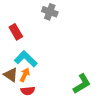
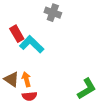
cyan L-shape: (26, 59) -> (32, 44), moved
orange arrow: (25, 75) -> (26, 79), turned -40

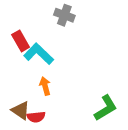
brown triangle: (12, 79) -> (21, 111), moved
orange arrow: (26, 79) -> (45, 86), moved

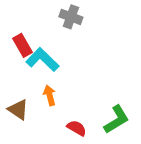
brown triangle: (21, 111) -> (18, 109), moved
red semicircle: (36, 117) -> (77, 128), moved, turned -144

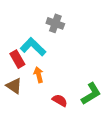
gray cross: (71, 17) -> (55, 23), moved
red rectangle: (23, 45) -> (17, 59), moved

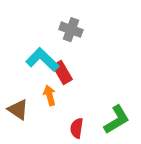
red rectangle: (17, 59) -> (62, 72), moved
red semicircle: (60, 100) -> (77, 128), turned -112

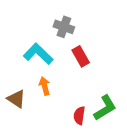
red rectangle: (62, 72) -> (81, 56), moved
red semicircle: (77, 128) -> (79, 116), moved

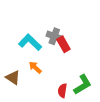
gray cross: (64, 27) -> (54, 36), moved
orange arrow: (45, 86) -> (35, 67), turned -32

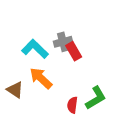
gray cross: (54, 36) -> (63, 42), turned -35
orange arrow: (35, 67) -> (41, 78), size x1.5

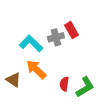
red rectangle: (74, 51) -> (71, 30), moved
red semicircle: (72, 105) -> (64, 84), moved

